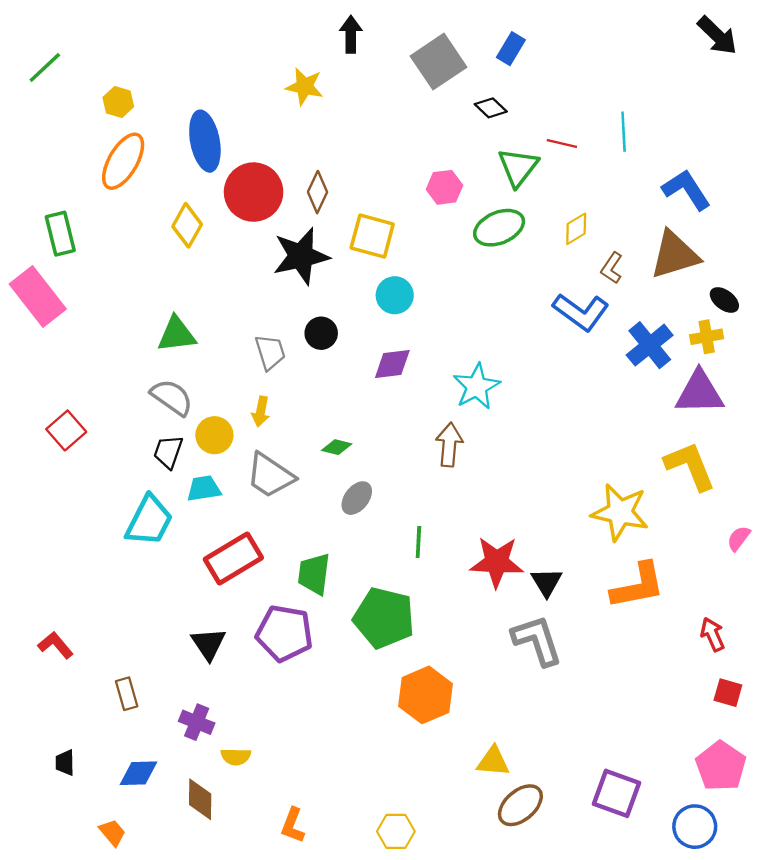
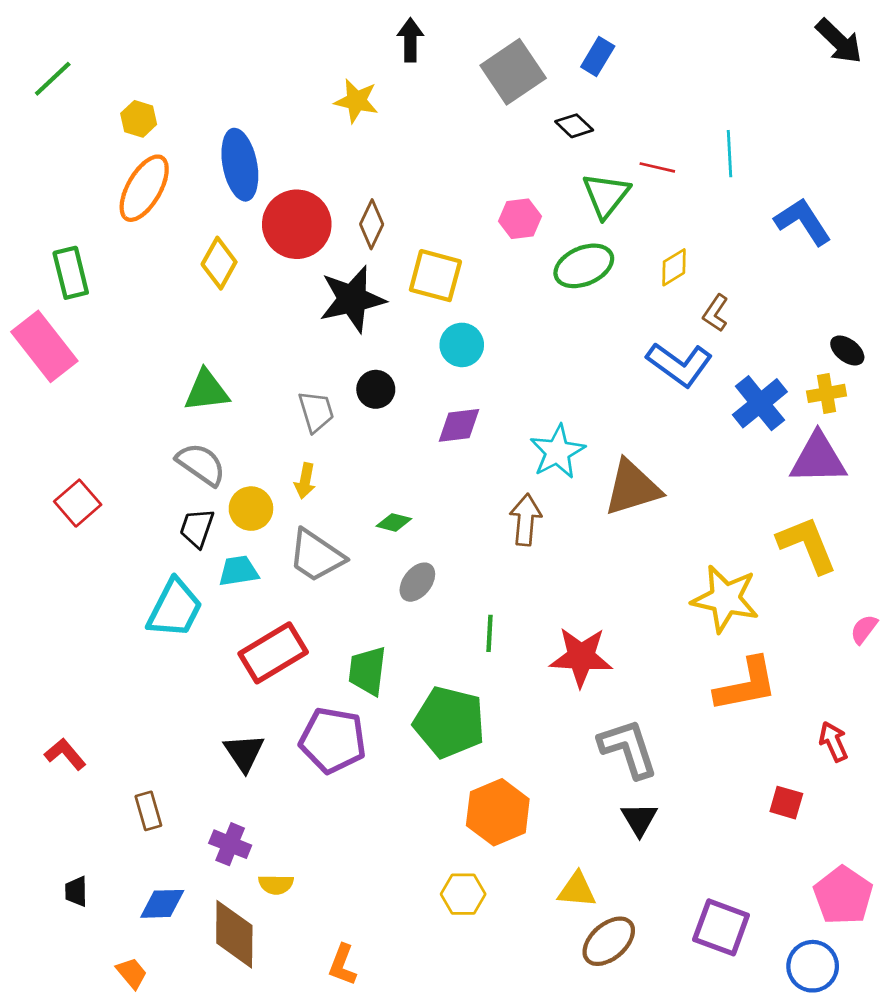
brown triangle: (675, 255) -> (632, 488), moved
black triangle: (547, 582) -> (639, 819), moved
red square: (728, 693) -> (786, 803), moved
brown diamond: (200, 799) -> (234, 934), size x1.4
yellow hexagon: (396, 831) -> (463, 894), moved

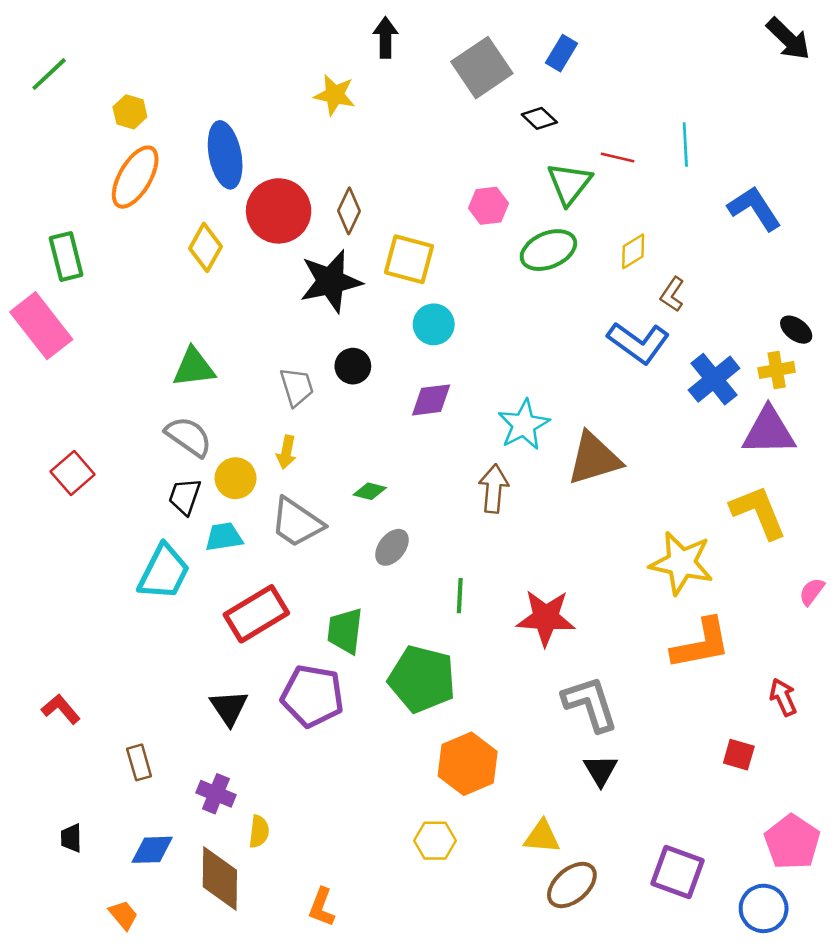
yellow semicircle: (276, 884) -> (259, 832), turned -84

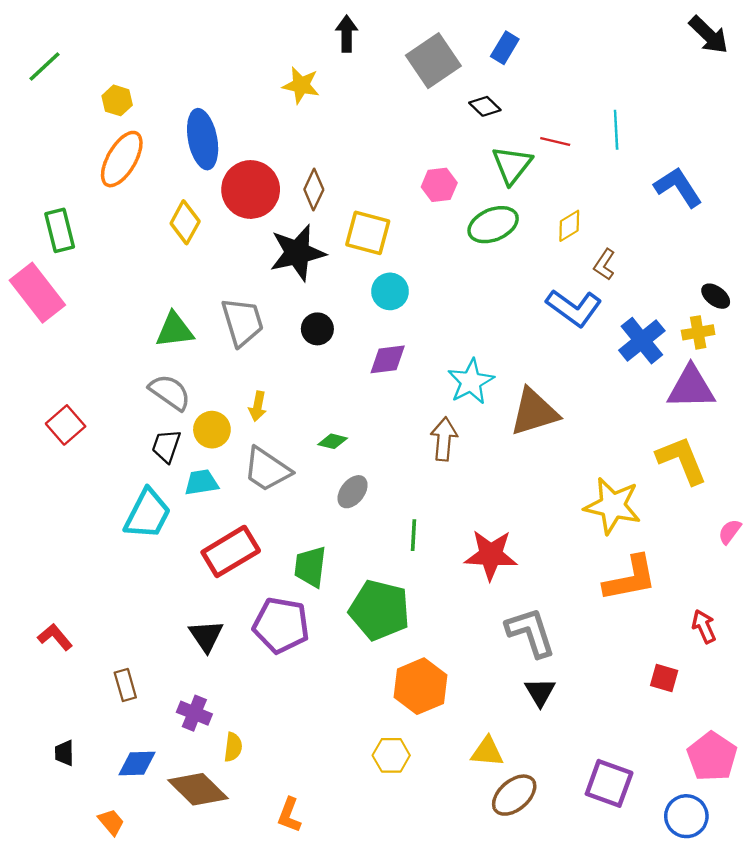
gray trapezoid: (297, 387) -> (242, 322), moved, size x1.4
brown diamond: (220, 878) -> (198, 789), turned -46

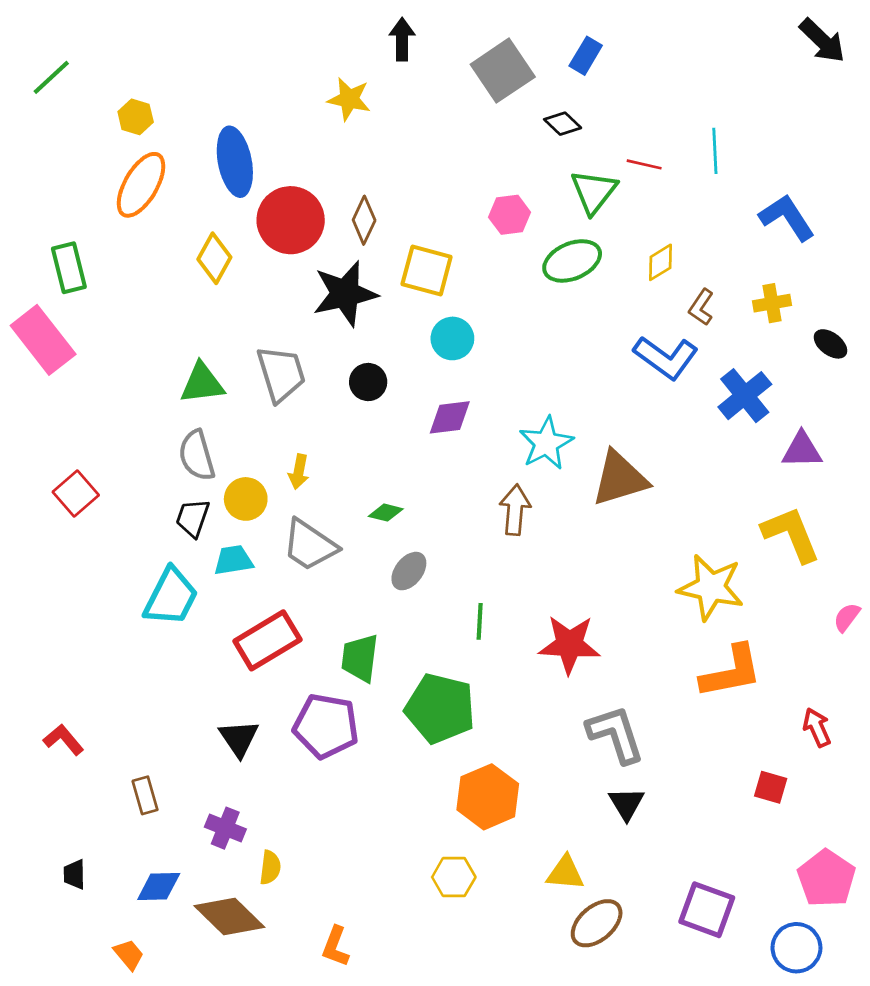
yellow cross: (698, 332) -> (772, 303), moved
purple triangle: (691, 387) -> (802, 450), size x0.7
gray semicircle: (170, 392) -> (197, 455), turned -141

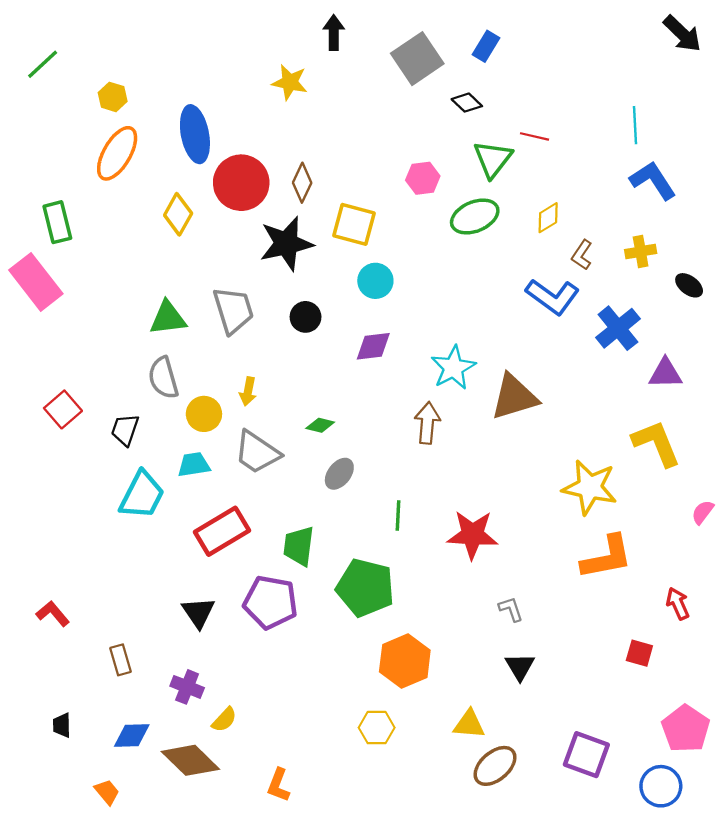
cyan line: (715, 151) -> (635, 125), moved
black trapezoid: (193, 518) -> (125, 430), moved
gray L-shape: (616, 734) -> (511, 609), size x0.5
yellow semicircle: (270, 867) -> (224, 720), turned 36

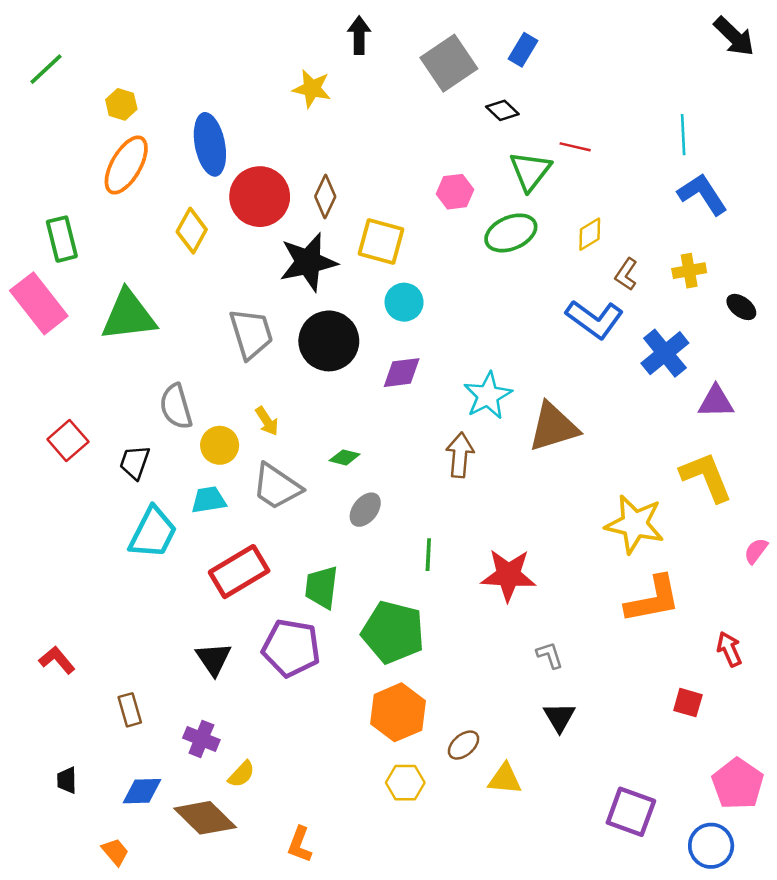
black circle: (306, 317) -> (329, 341), size x1.8
green triangle: (168, 318) -> (129, 315), moved, size x1.4
yellow arrow: (248, 391) -> (267, 421), turned -44
orange hexagon: (405, 661) -> (398, 712), moved
brown ellipse: (495, 766) -> (464, 745), moved, size x0.7

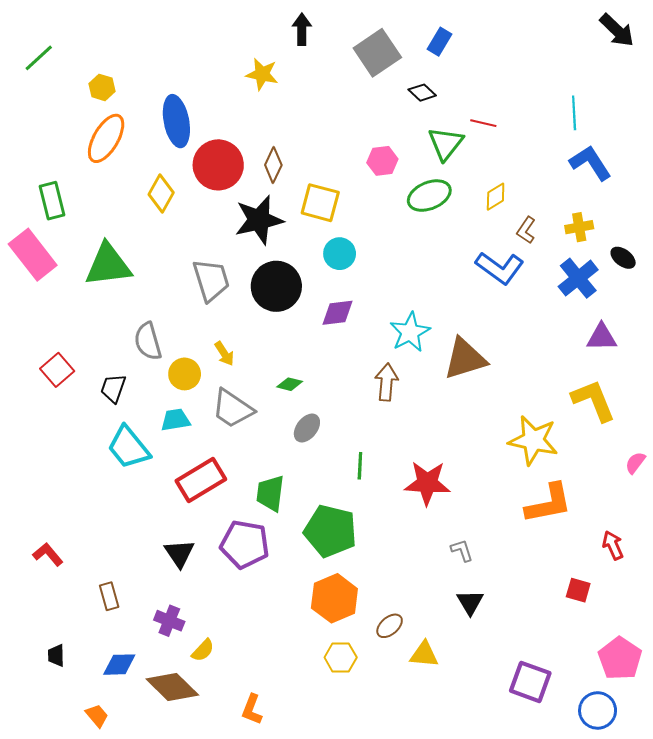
blue cross: (665, 353) -> (578, 278), moved
cyan trapezoid: (153, 533) -> (128, 447), turned 114

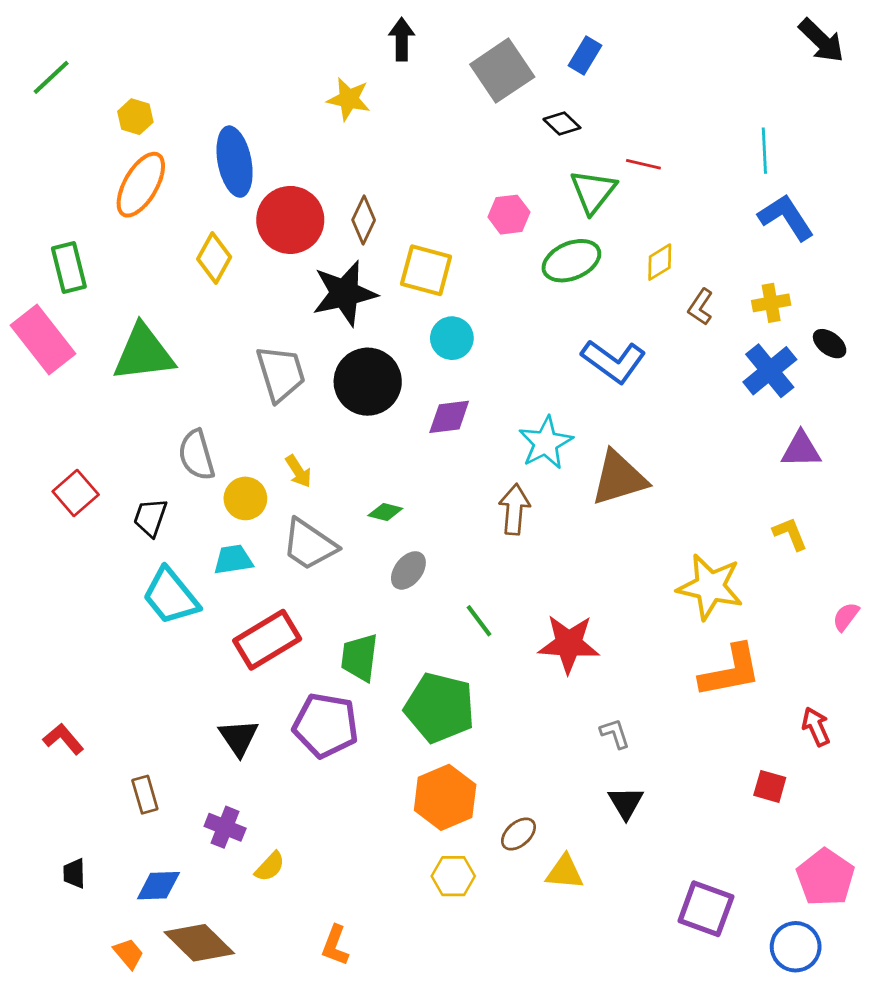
blue L-shape: (500, 268) -> (614, 361), moved
yellow L-shape: (593, 400) -> (790, 534), size x0.6
green line: (360, 466) -> (479, 621), turned -40
brown diamond: (172, 687) -> (199, 943), moved

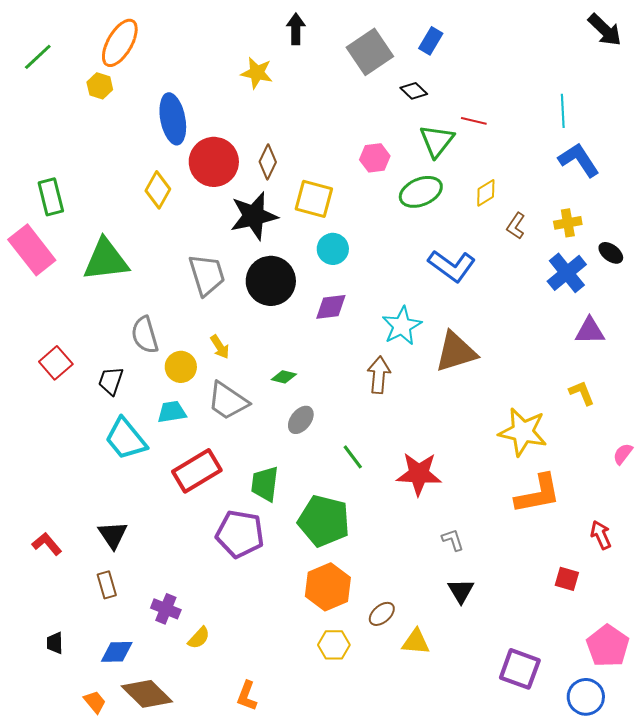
orange ellipse: (141, 185) -> (120, 43), moved
black triangle: (239, 738) -> (113, 535), moved

